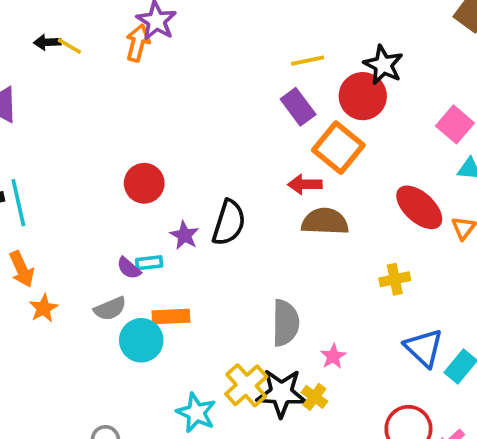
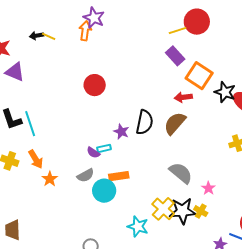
black star: (383, 65) -> (225, 92), moved
red circle: (363, 96) -> (197, 22), moved
red circle: (144, 183) -> (95, 85), moved
brown semicircle: (325, 221) -> (175, 123), moved, turned -45
gray semicircle: (285, 323) -> (181, 173), turned -45

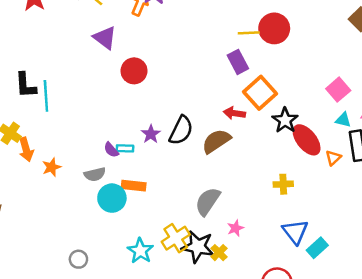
purple triangle: (15, 72) -> (105, 38), moved
orange arrow: (36, 159) -> (26, 149), moved
gray semicircle: (181, 173) -> (208, 201), turned -110

